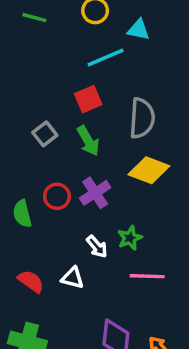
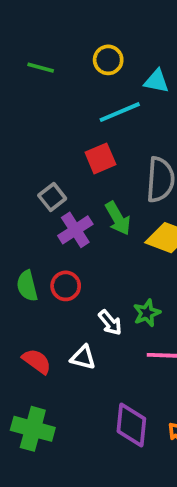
green arrow: (88, 141) -> (118, 218), moved
purple cross: (95, 193) -> (75, 230), moved
red circle: (57, 196) -> (66, 286), moved

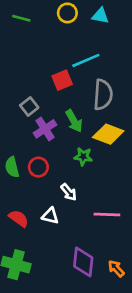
cyan triangle: (156, 81) -> (100, 16), moved
cyan line: (120, 112) -> (86, 60), moved
green star: (147, 313) -> (83, 157), moved, turned 30

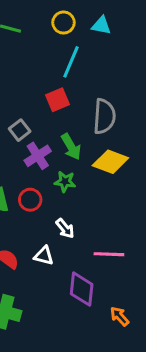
cyan line: (86, 60) -> (71, 62), moved, turned -44
green star: (83, 157) -> (65, 182), moved
purple diamond: (83, 262) -> (82, 289), moved

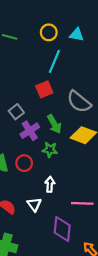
gray semicircle: (104, 116) -> (79, 102), turned 125
white arrow: (65, 228) -> (50, 184), turned -136
white triangle: (44, 256) -> (34, 204), turned 40

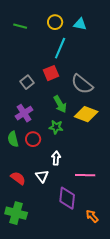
gray square: (16, 112) -> (27, 82), moved
purple cross: (30, 131) -> (24, 113), moved

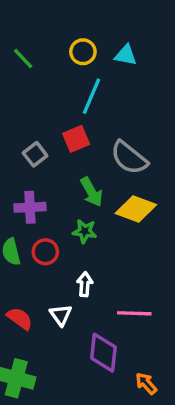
green line: (20, 26) -> (23, 59), turned 32
purple cross: (24, 113) -> (30, 207), turned 30

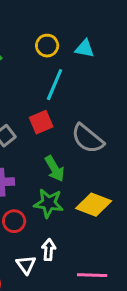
yellow diamond: (136, 209) -> (94, 205), moved
green star: (85, 231) -> (49, 203), size x1.4
white triangle: (61, 315) -> (26, 265), moved

